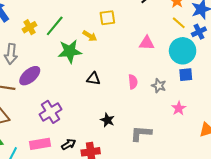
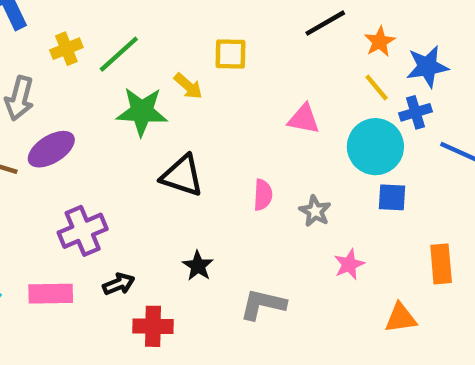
blue square: (186, 75) -> (392, 197), moved
black triangle: (93, 79) -> (182, 176), size x1.5
black arrow: (69, 144) -> (119, 284), moved

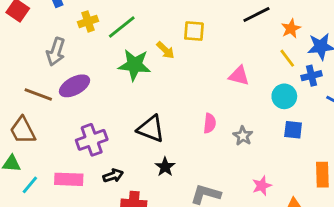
cyan circle: (375, 147) -> (284, 96), size x0.7
black triangle: (182, 176) -> (151, 129), moved
pink star: (349, 264) -> (262, 186), moved

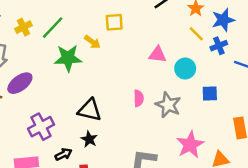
cyan circle: (284, 96) -> (185, 69), moved
gray star: (243, 136) -> (168, 105), size x1.5
black star: (165, 167) -> (89, 139), moved
pink star: (262, 186) -> (190, 145), size x1.6

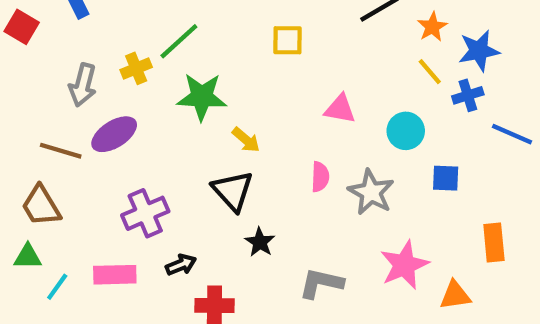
yellow cross: (23, 27) -> (136, 68), moved
yellow arrow: (92, 42) -> (246, 140), moved
pink triangle: (158, 55) -> (340, 109), moved
black triangle: (90, 110) -> (233, 191), turned 30
black star: (89, 139) -> (260, 242), moved

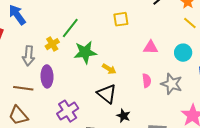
purple ellipse: (114, 134) -> (47, 76), turned -50

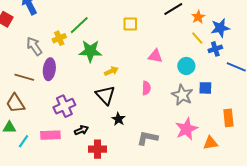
gray arrow: (29, 56) -> (34, 46), turned 132
yellow arrow: (109, 69) -> (111, 71), turned -64
gray star: (172, 84) -> (182, 95), moved

